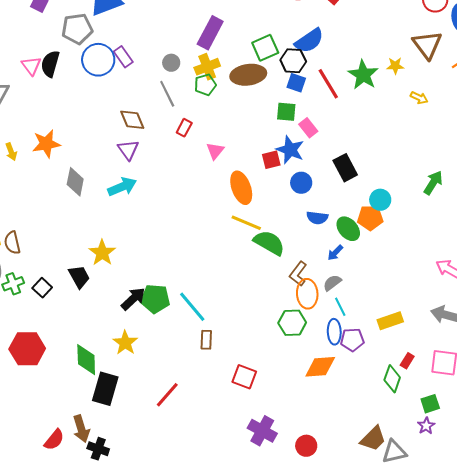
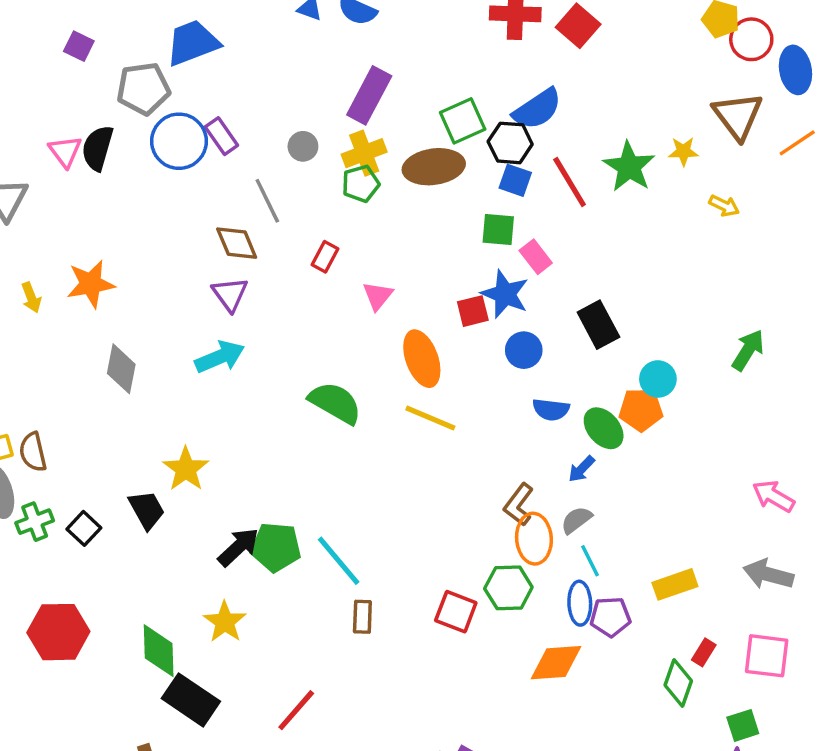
gray line: (167, 94) -> (267, 201), moved
gray diamond: (75, 182) -> (121, 369), moved
green semicircle: (269, 243) -> (335, 403), moved
red square: (244, 377) -> (456, 612), moved
black rectangle: (105, 389) -> (191, 700), turned -72

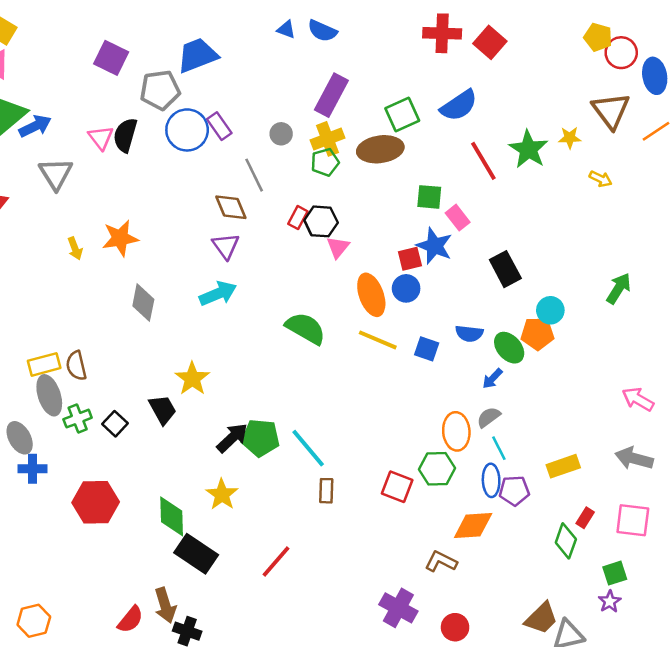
purple square: (79, 46) -> (111, 58), size x1.5
black hexagon: (510, 143) -> (321, 221), moved
blue square: (515, 180) -> (427, 349), moved
blue circle: (524, 350) -> (406, 288), moved
brown L-shape: (519, 505) -> (441, 561), moved, turned 80

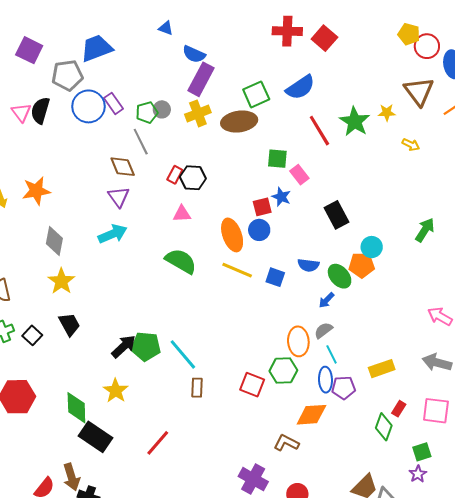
blue semicircle: (322, 31) -> (194, 54), moved
green pentagon: (325, 162) -> (147, 112), moved
blue star: (434, 246) -> (281, 197), size x0.7
pink triangle: (338, 247) -> (182, 214), moved, turned 48
yellow star: (192, 379) -> (61, 281), moved

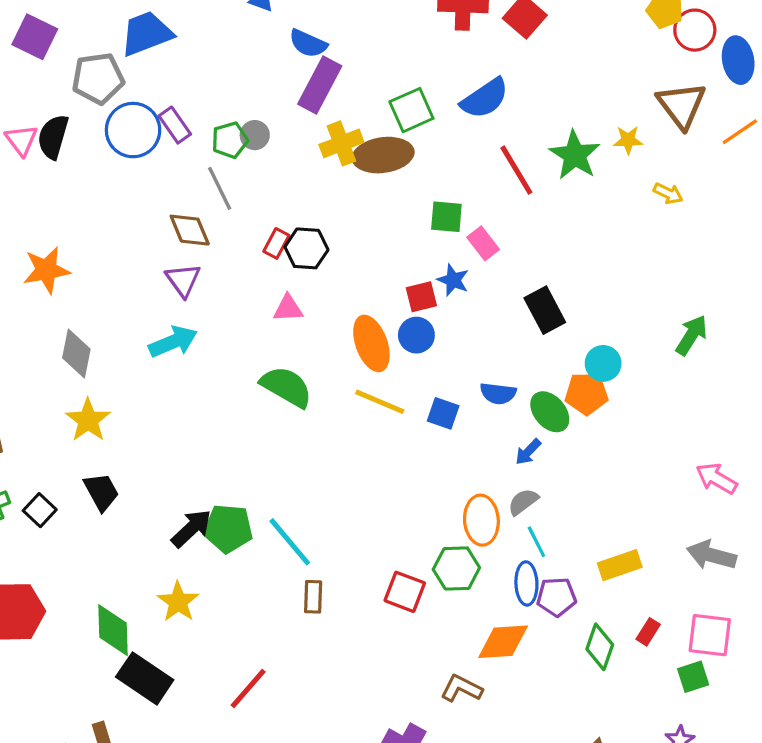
yellow cross: (198, 113) -> (341, 143), moved
green diamond: (384, 427) -> (600, 647), moved
green square: (422, 452) -> (693, 677), moved

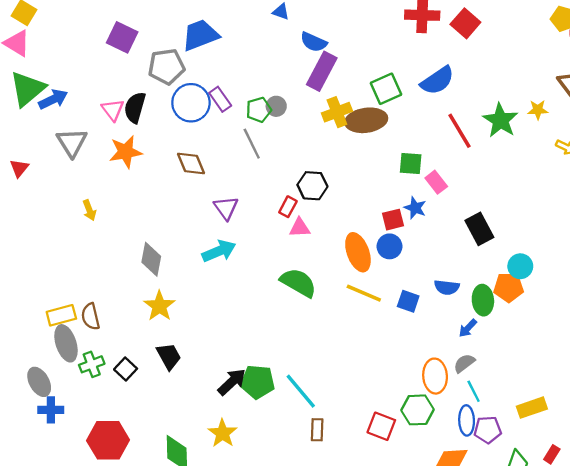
brown diamond: (190, 230) -> (191, 163), moved
red rectangle: (276, 243) -> (288, 207), moved
orange star: (46, 270) -> (126, 152), moved
green ellipse: (550, 412) -> (483, 300), turned 36

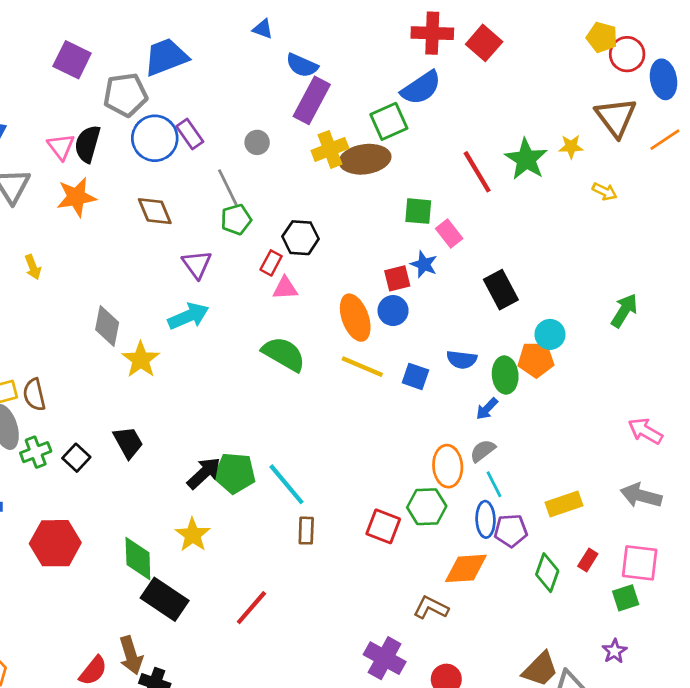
blue semicircle: (437, 81) -> (421, 88), moved
green pentagon: (259, 110) -> (236, 219), moved
yellow star: (159, 306) -> (141, 360), moved

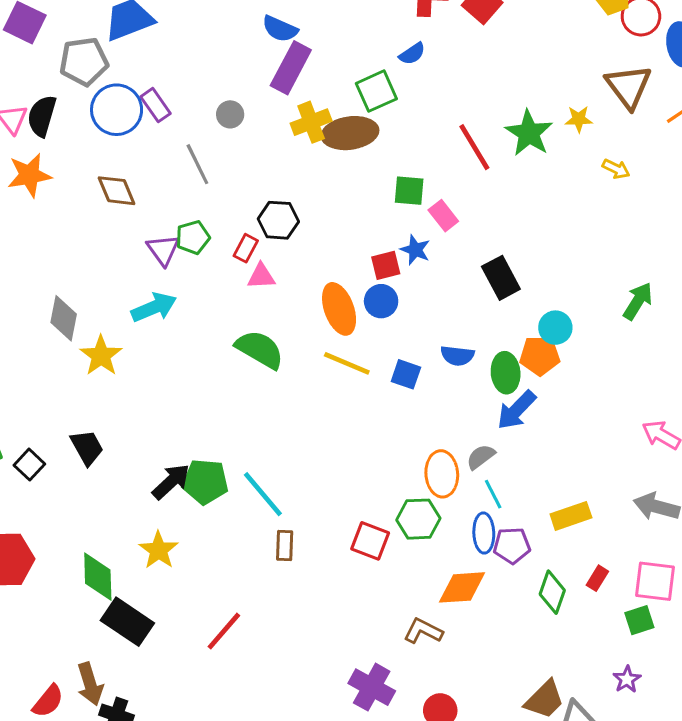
blue semicircle: (421, 88) -> (412, 54), size x0.6
green pentagon: (236, 219) -> (193, 237), moved
blue arrow: (487, 409) -> (516, 410), moved, size x1.6

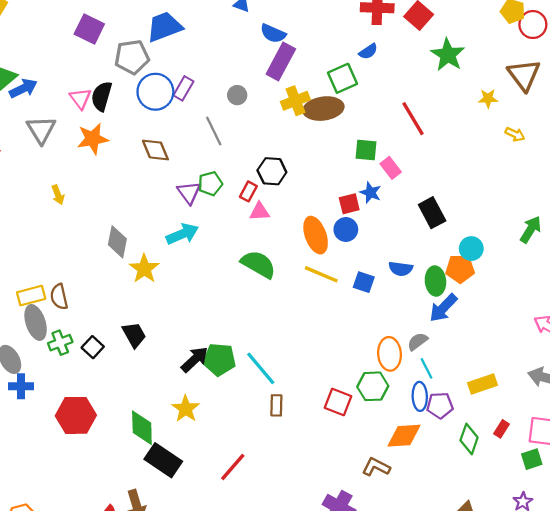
purple rectangle: (155, 105) -> (183, 88), turned 65
green star: (529, 133) -> (448, 55), moved

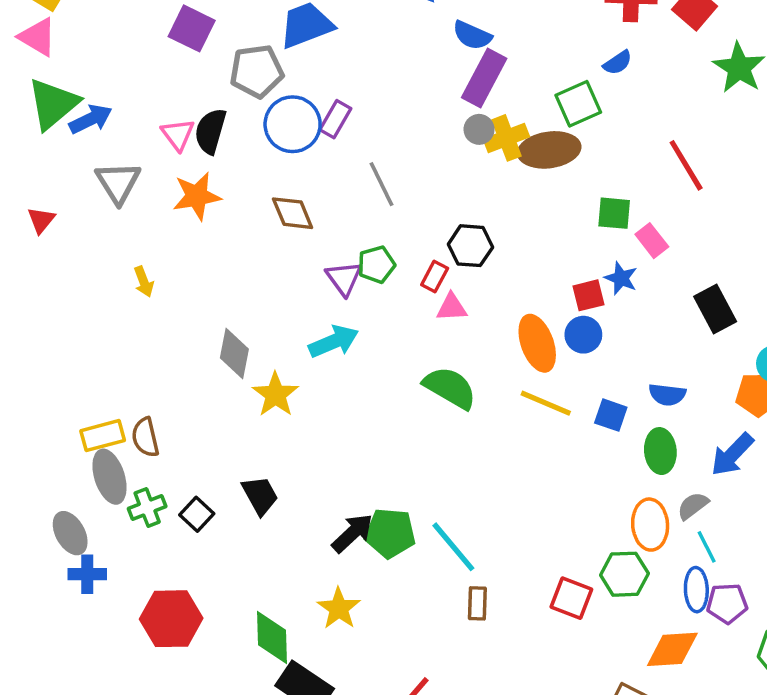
gray circle: (237, 95) -> (479, 129), moved
green ellipse: (435, 281) -> (660, 451), moved

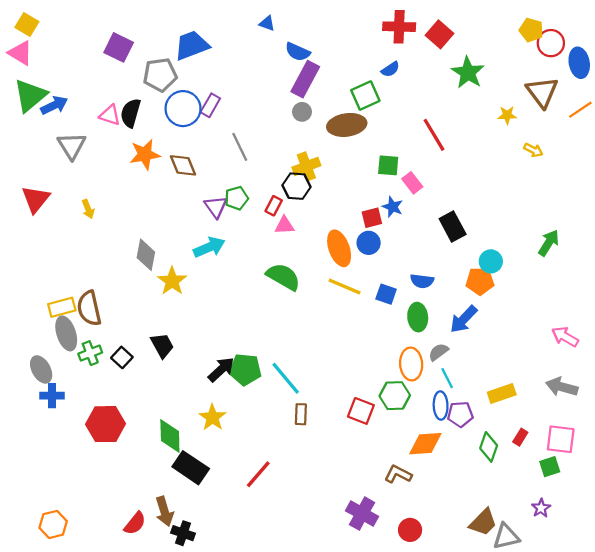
pink triangle: (178, 135) -> (110, 115), turned -35
yellow cross: (506, 138) -> (306, 166), moved
orange star: (197, 196) -> (145, 154), moved
red triangle: (41, 220) -> (36, 199), moved, size x1.6
brown semicircle: (145, 437) -> (89, 308), size x1.4

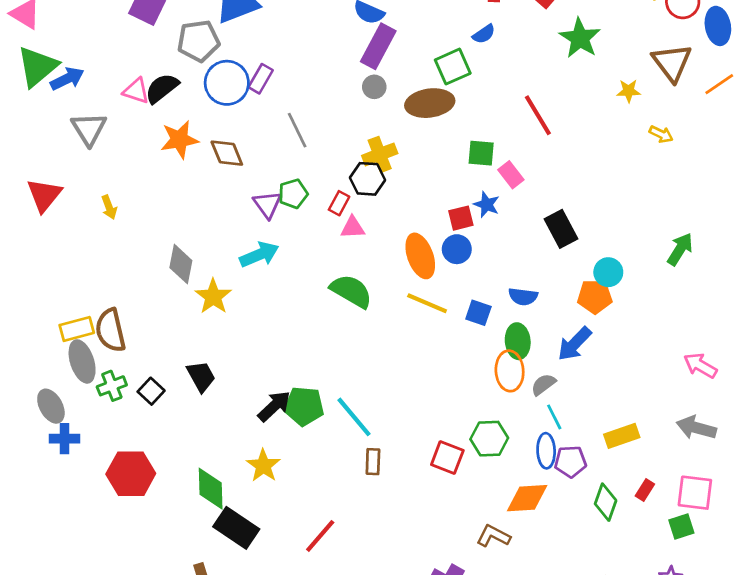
black semicircle: (131, 113) -> (162, 88), turned 36
orange ellipse: (411, 364) -> (510, 371), moved

